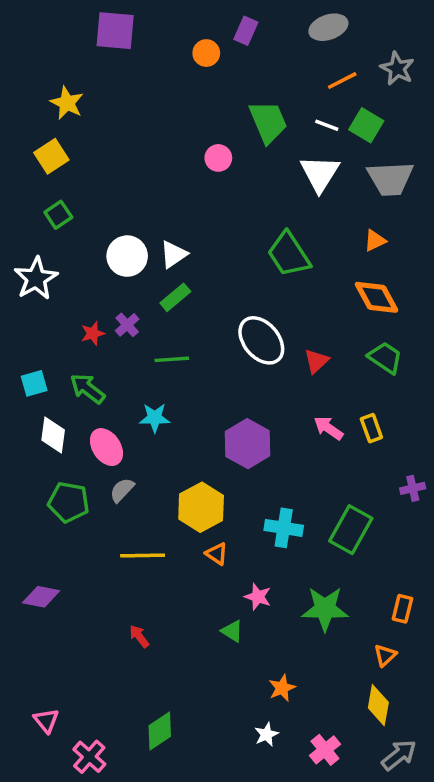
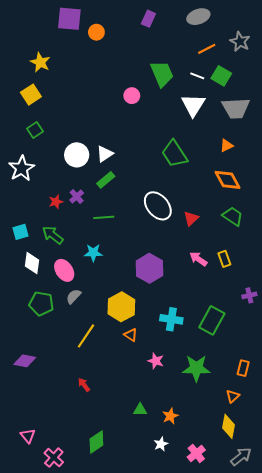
orange circle: (206, 53) -> (96, 32), moved
yellow line: (143, 555) -> (86, 336), turned -55
green triangle: (232, 631) -> (140, 410), moved, turned -32

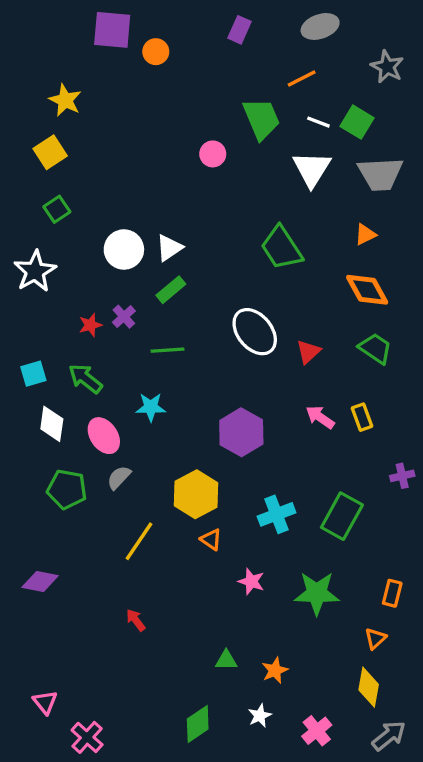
orange line: (207, 49) -> (302, 78), moved
cyan cross: (171, 319) -> (276, 514), turned -30
green diamond: (96, 442) -> (198, 724), moved

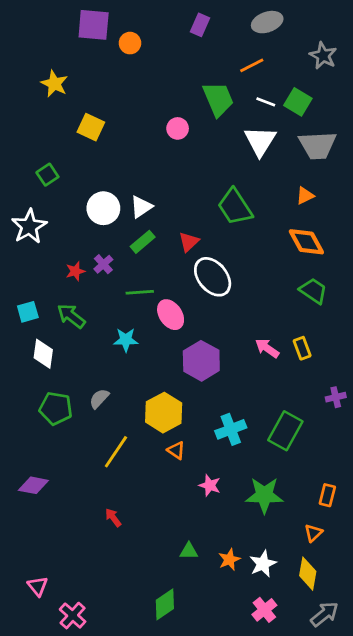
yellow square: (50, 152) -> (91, 127), moved, turned -32
red triangle: (308, 352) -> (189, 242), moved
pink ellipse: (104, 436) -> (171, 315), moved
white star: (260, 716) -> (263, 564), moved, size x1.4

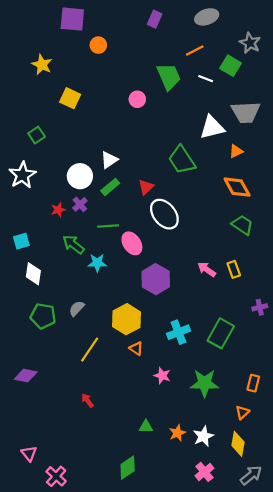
orange circle: (130, 43) -> (98, 45), moved
green square: (298, 102) -> (231, 66), moved
white triangle: (260, 141) -> (212, 127), moved, turned 44
white circle: (103, 208) -> (80, 176), moved
green arrow: (71, 316) -> (73, 244), moved

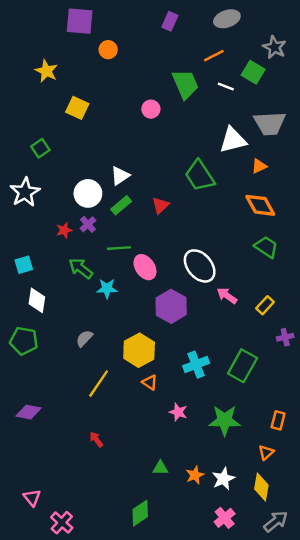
white ellipse: (164, 214) -> (200, 266), moved
yellow rectangle: (234, 269) -> (265, 305), moved, turned 63
green pentagon: (43, 316) -> (24, 341), moved

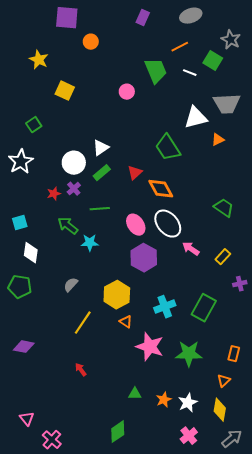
orange diamond: (260, 205) -> (161, 189), moved
pink ellipse: (145, 267) -> (136, 225), moved
pink star: (178, 412) -> (150, 347), size x1.8

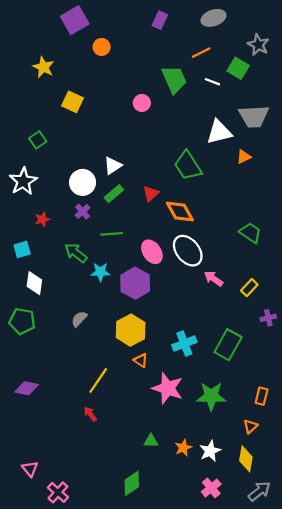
purple square: (67, 18) -> (75, 20), turned -35
red star: (54, 194) -> (42, 219), moved
purple hexagon: (144, 258) -> (135, 283), moved
yellow line: (83, 323) -> (98, 380), moved

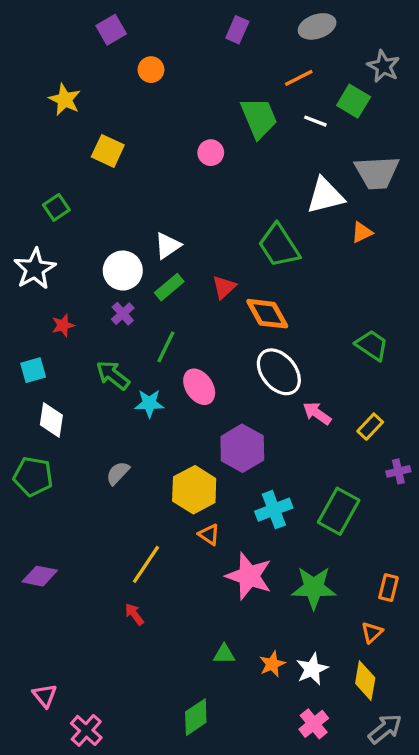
purple square: (75, 20) -> (111, 30), size x0.7
green line: (112, 234) -> (166, 347), turned -60
pink ellipse: (152, 252) -> (199, 387), moved
purple hexagon: (135, 283) -> (242, 448), moved

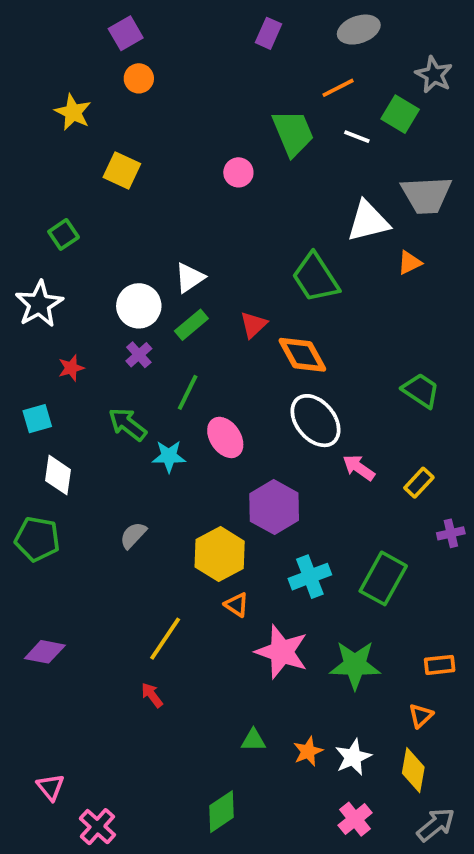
orange circle: (151, 70) -> (139, 78), moved
orange rectangle: (388, 588) -> (440, 665), turned 70

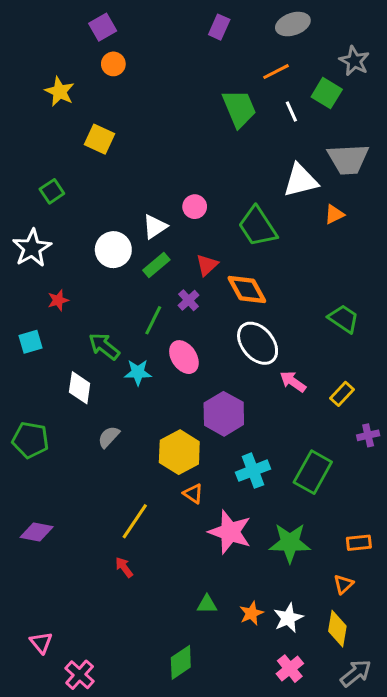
white line: (357, 137) -> (291, 112), turned 45
pink circle: (238, 172) -> (195, 207), moved
purple cross: (139, 355) -> (189, 300), moved
white diamond: (58, 475) -> (80, 388), moved

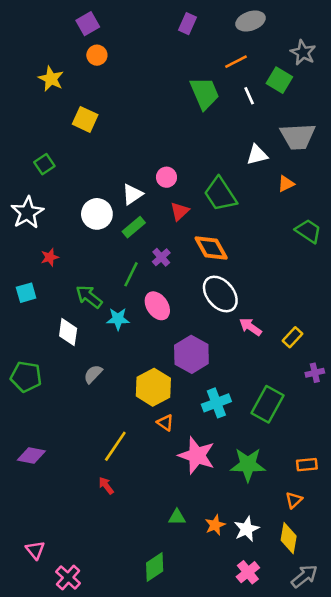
white triangle: (301, 181) -> (257, 155), size x0.7
red triangle: (207, 265) -> (180, 211), moved
green trapezoid: (344, 319) -> (308, 231), moved

